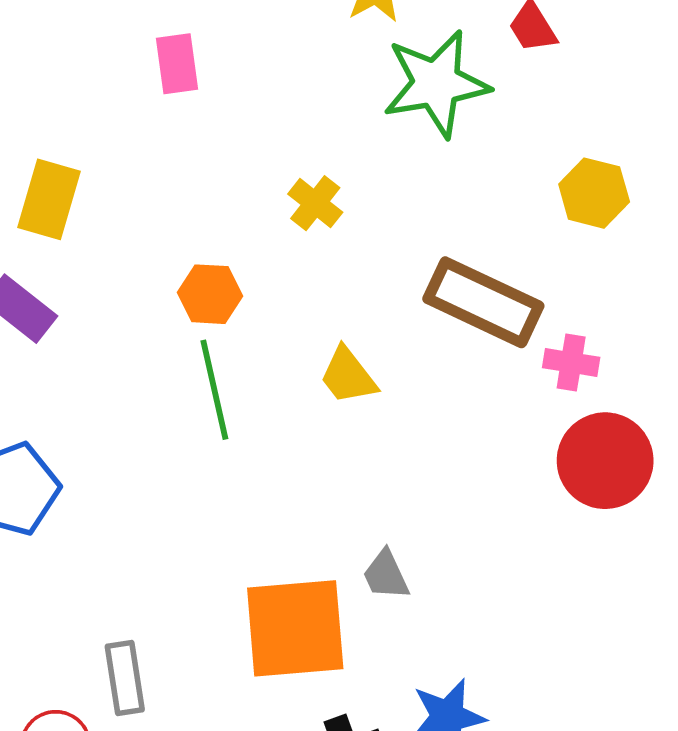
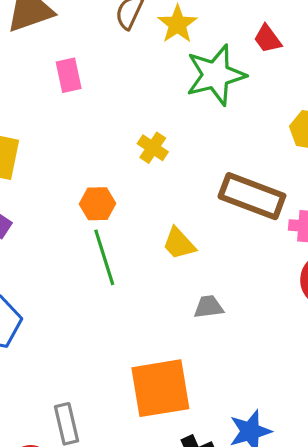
gray trapezoid: (386, 575) -> (209, 307), moved, turned 112

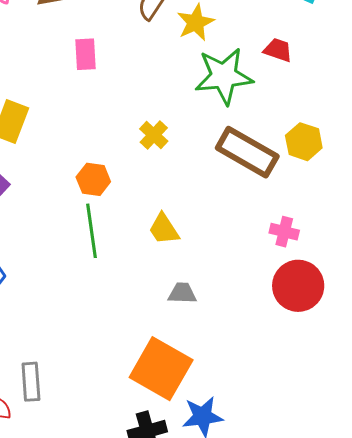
red trapezoid: (268, 39) -> (278, 50), turned 136
brown rectangle: (252, 196) -> (247, 152), moved
orange square: (160, 388) -> (161, 369), moved, turned 30

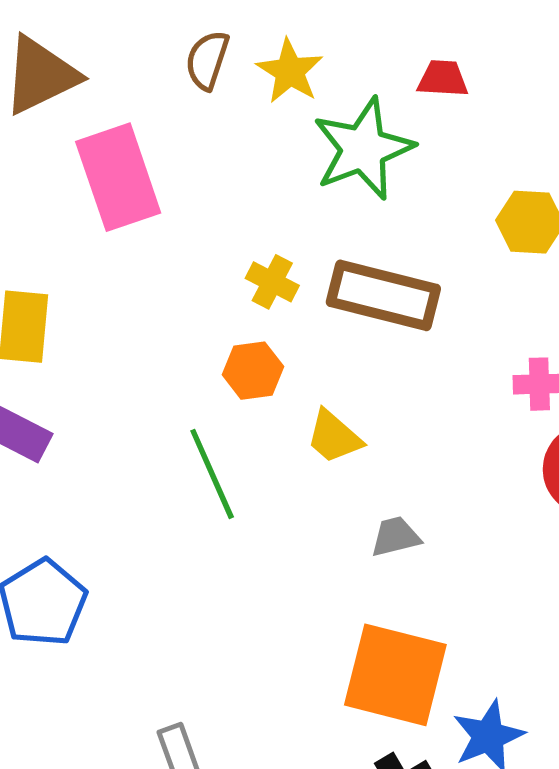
pink rectangle: (85, 54) -> (118, 177), size x1.8
brown rectangle: (247, 152) -> (383, 295), moved
orange hexagon: (93, 179) -> (253, 371), moved

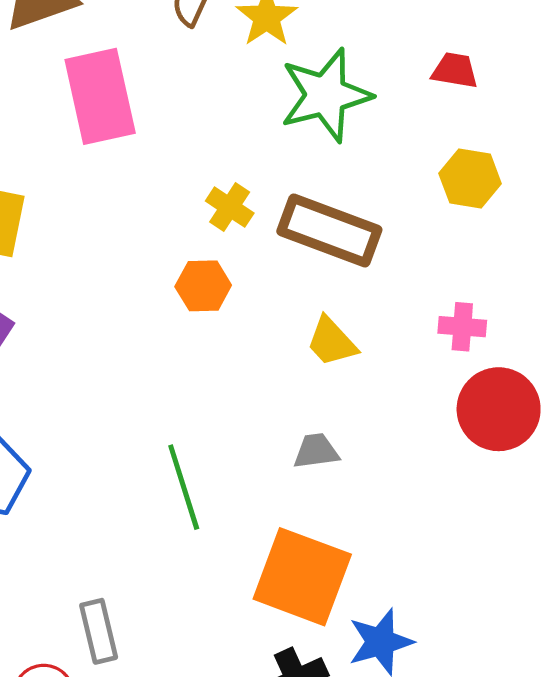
red trapezoid: (443, 79) -> (455, 70), moved
yellow trapezoid: (334, 437) -> (332, 342), moved
green line: (212, 474) -> (184, 487), moved

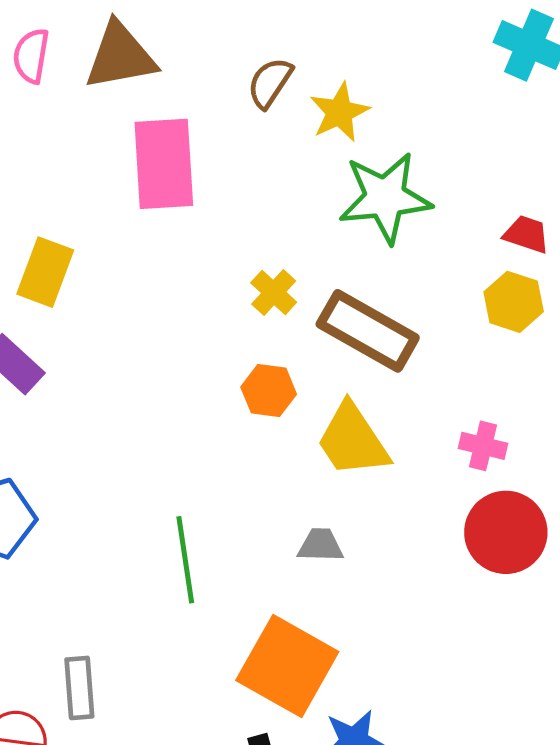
red trapezoid: (455, 70) -> (527, 234), moved
orange hexagon: (203, 286) -> (269, 391), moved
yellow trapezoid: (332, 342) -> (353, 440), size x1.5

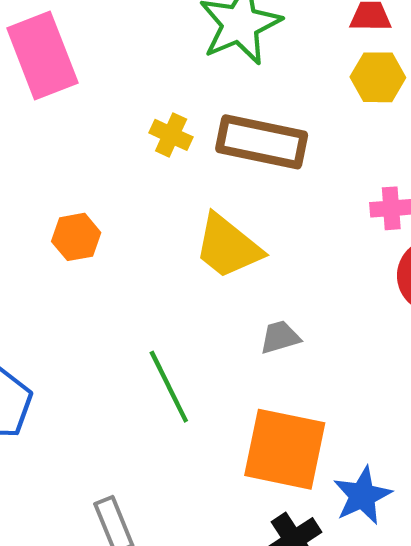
orange hexagon: (269, 391) -> (76, 237), moved
yellow trapezoid: (353, 440) -> (228, 247), moved

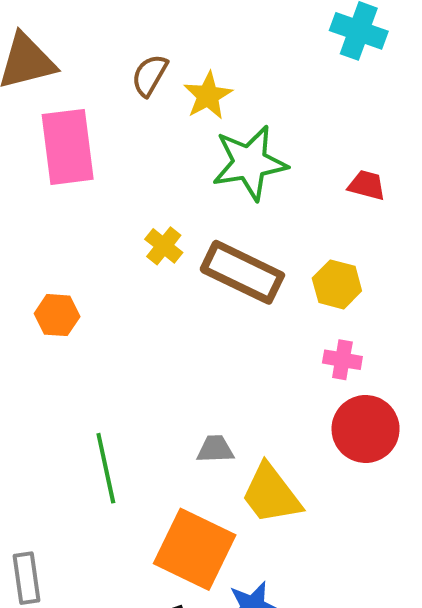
yellow hexagon: (378, 77) -> (337, 284), moved
yellow trapezoid: (228, 247) -> (271, 494), moved

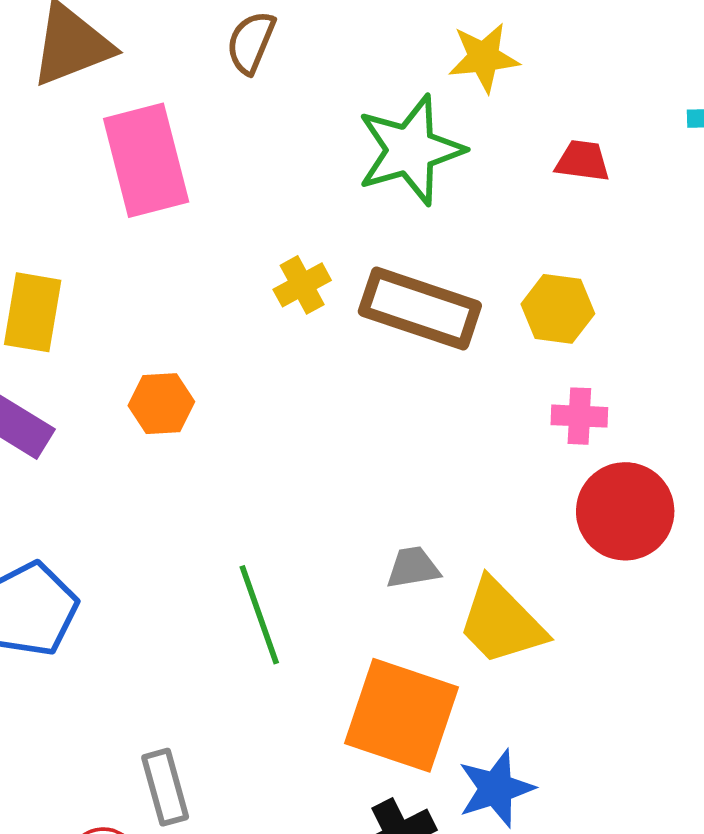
yellow star: (208, 96) -> (484, 58), moved, turned 30
yellow cross: (164, 246) -> (302, 285), turned 30

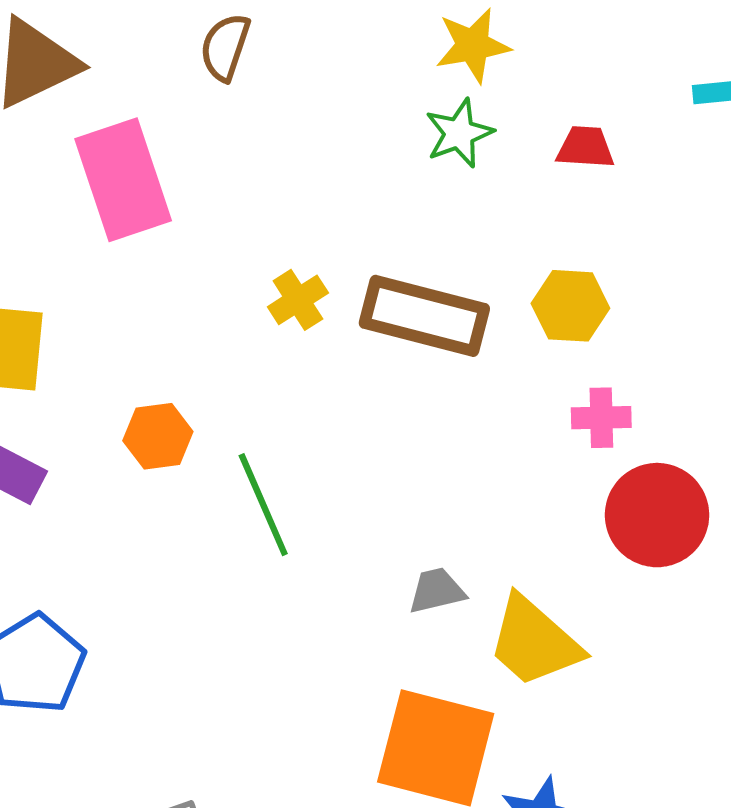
green star: (410, 150) -> (459, 133), moved, size x0.6
green line: (259, 615) -> (263, 505), moved

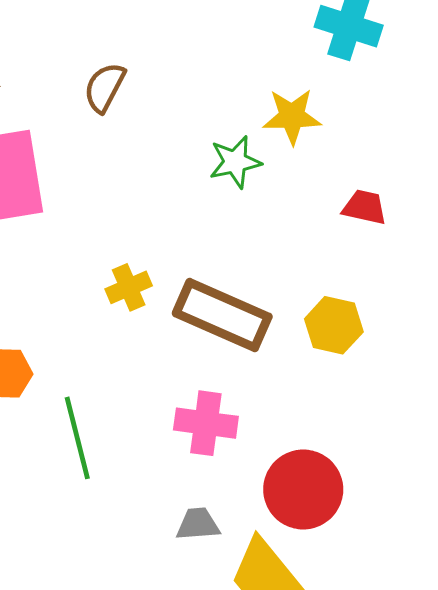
green star: (459, 133) -> (235, 162), moved
pink cross: (601, 418) -> (206, 423), moved, size x1.4
red circle: (657, 515) -> (303, 489), moved

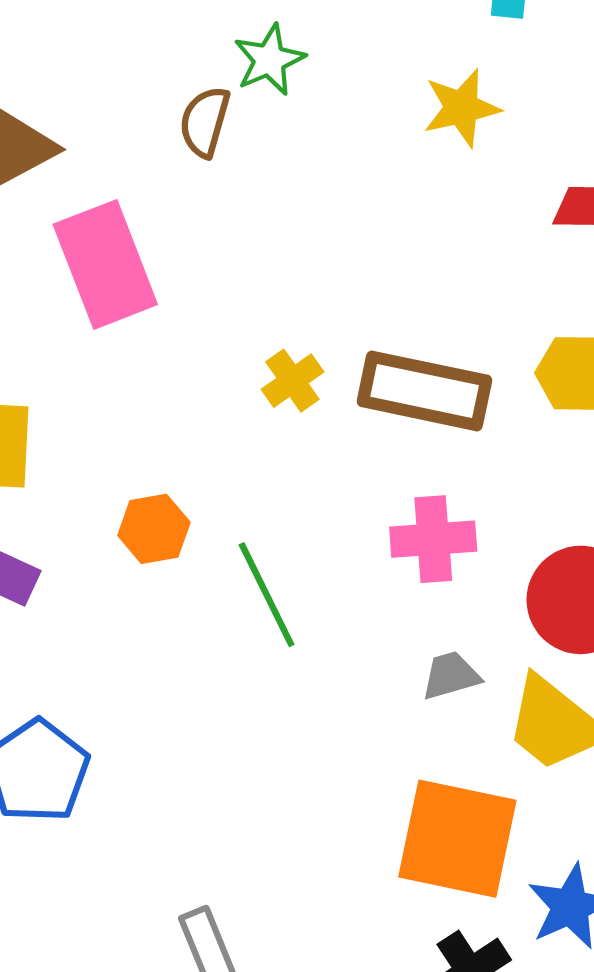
green star: (235, 162) -> (269, 60), moved

